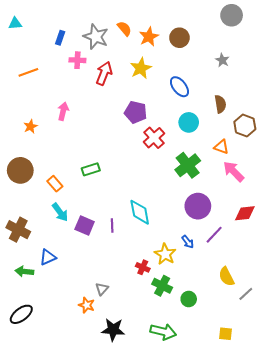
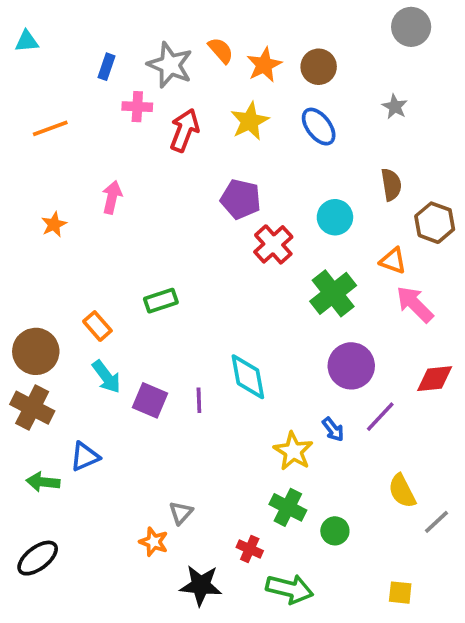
blue ellipse: (179, 87) -> (319, 127), moved
brown circle: (20, 170) -> (36, 351), moved
red cross: (143, 267) -> (250, 549), moved

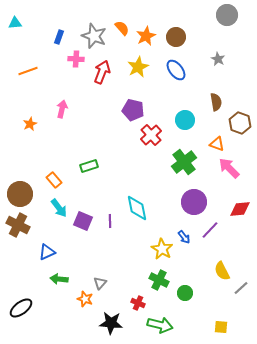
green arrow: (43, 482) -> (59, 279), moved

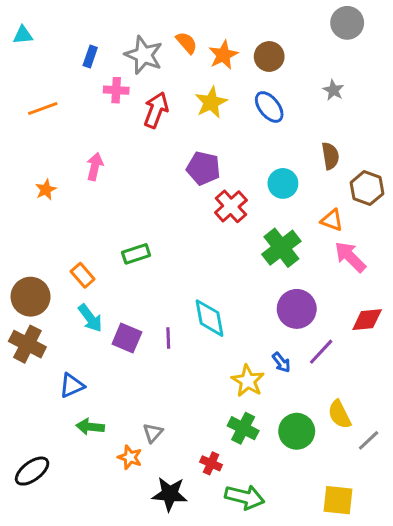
green circle: (185, 293) -> (297, 431), moved, size x1.5
yellow square: (221, 327) -> (338, 500), size x1.5

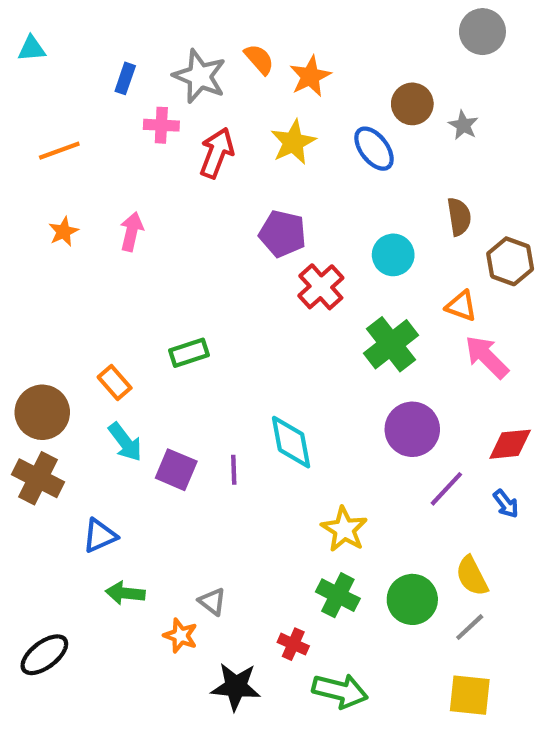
brown circle: (269, 56) -> (412, 104), moved
orange star: (46, 190) -> (64, 232), moved
blue arrow: (281, 362) -> (506, 504), moved
gray triangle: (153, 433) -> (212, 602), turned -35
gray line: (369, 440) -> (470, 627), moved

